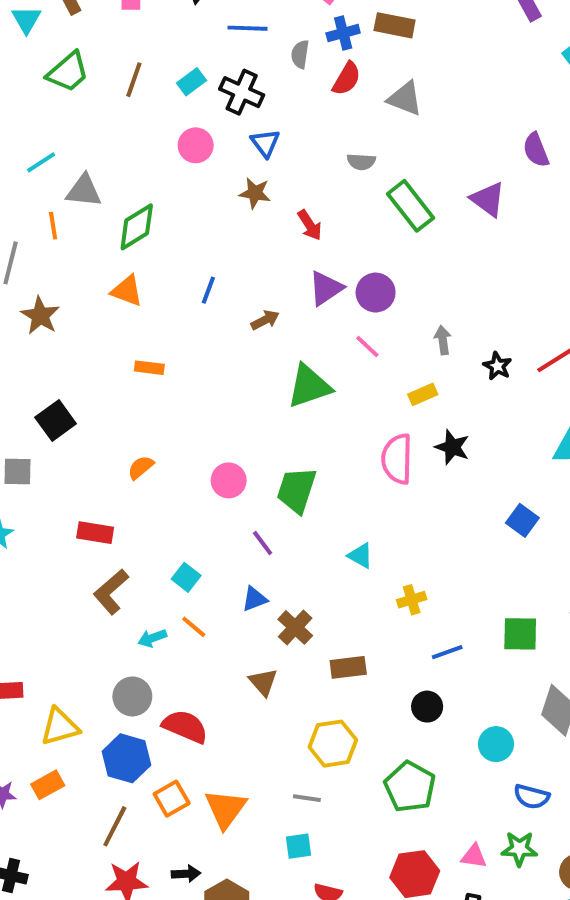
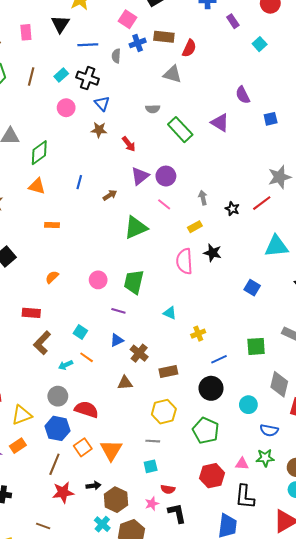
red semicircle: (347, 79) -> (189, 48), moved
purple line: (263, 543) -> (118, 311), turned -32
brown triangle: (263, 682) -> (125, 383), turned -49
black circle: (427, 707) -> (211, 388), size x1.5

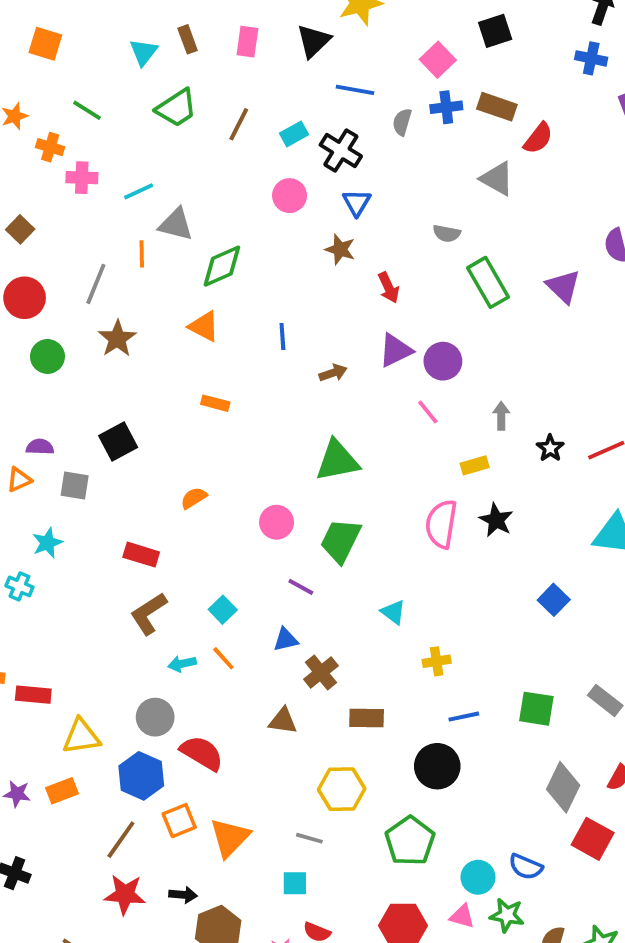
blue line: (79, 182) -> (282, 337), turned -32
green triangle: (136, 228) -> (337, 461), moved
cyan circle: (248, 405) -> (478, 877), moved

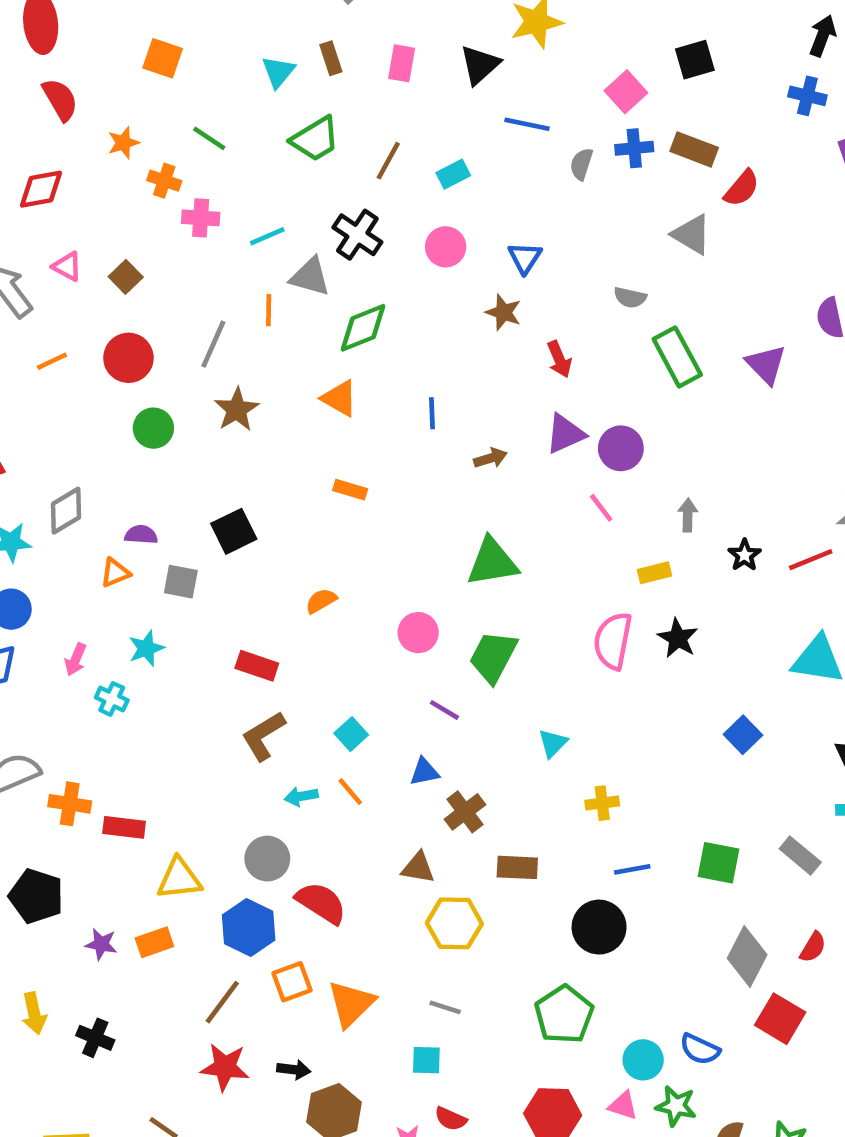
black cross: (341, 151) -> (357, 235), moved
cyan triangle: (393, 612) -> (553, 743), turned 36
yellow hexagon: (342, 789) -> (454, 923), moved

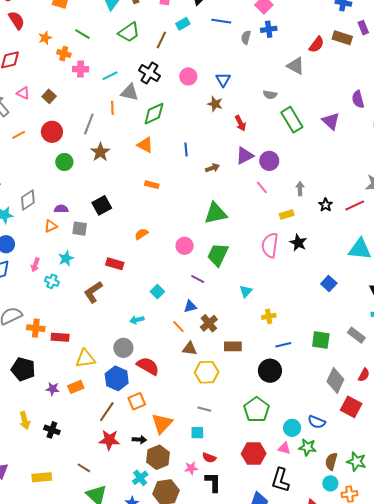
brown rectangle: (694, 149) -> (342, 38), moved
cyan rectangle: (453, 174) -> (183, 24), moved
brown L-shape: (263, 736) -> (93, 292), moved
orange line: (350, 792) -> (178, 327), moved
orange triangle: (351, 1004) -> (162, 423), moved

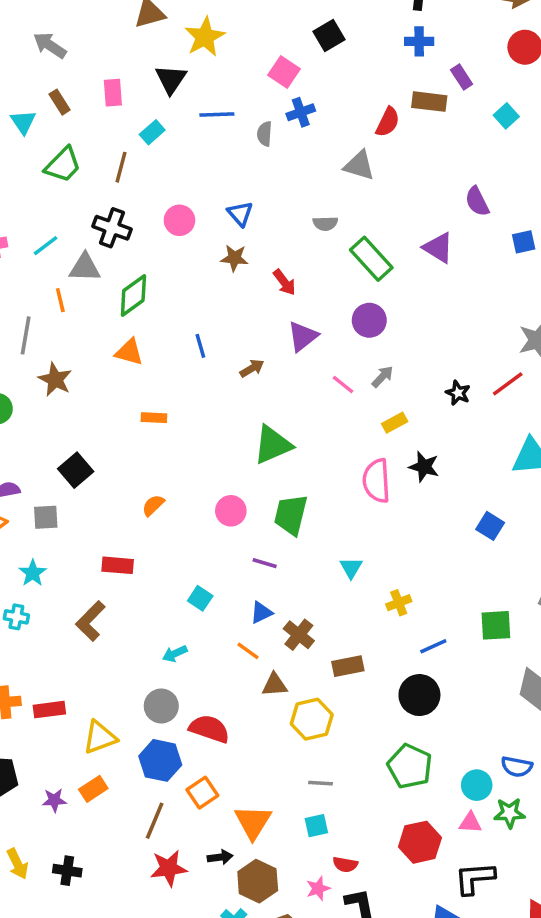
purple circle: (269, 161) -> (369, 320), moved
gray arrow: (300, 189) -> (383, 377), moved, turned 56
black L-shape: (280, 480) -> (475, 878), turned 80

